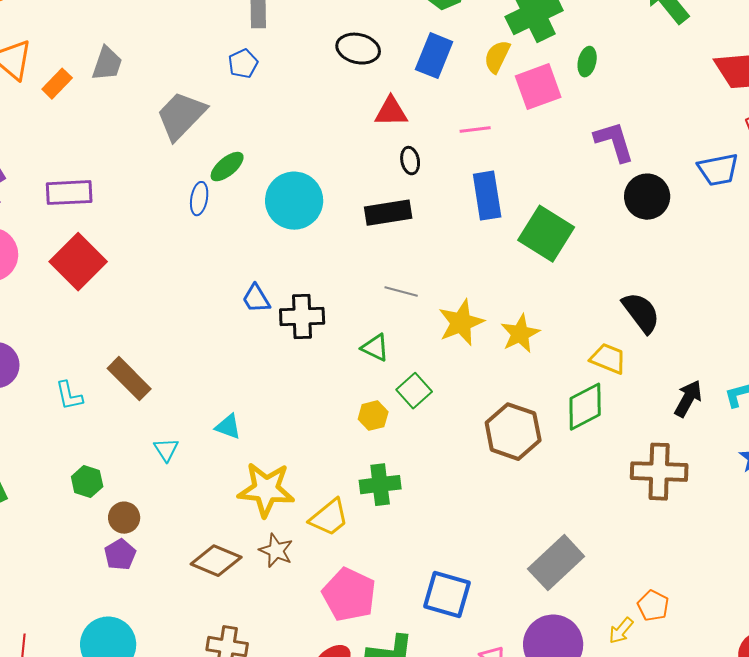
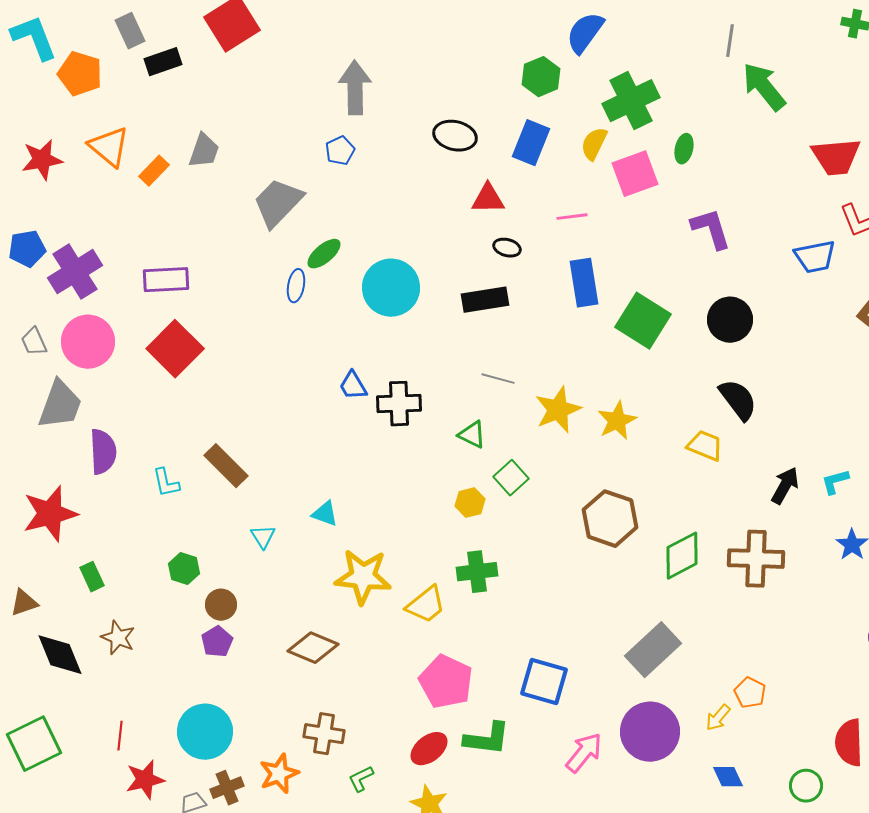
black ellipse: (410, 161) -> (507, 248), turned -64
black circle: (647, 197) -> (730, 320), moved
green diamond: (585, 407) -> (682, 556), moved
brown star: (276, 551) -> (118, 638), moved

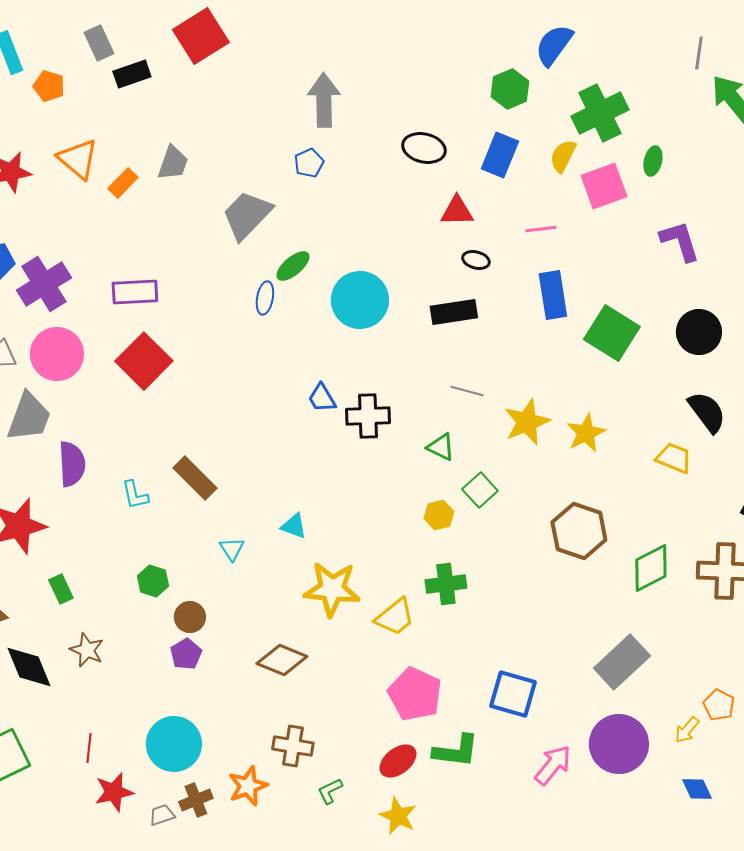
orange pentagon: (80, 74) -> (49, 86), size x0.7

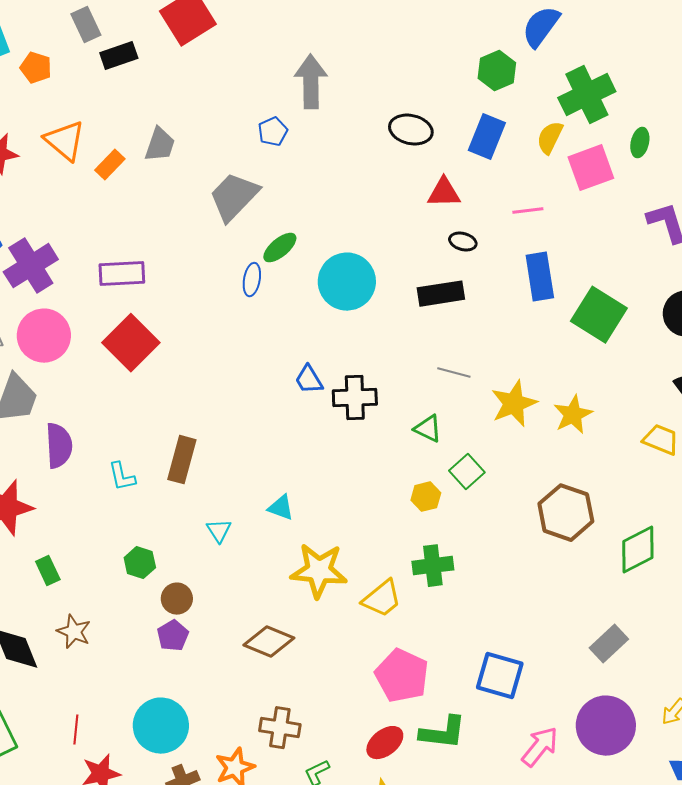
blue pentagon: (309, 163) -> (273, 132), moved
brown rectangle: (195, 478) -> (182, 460), turned 60
gray rectangle: (622, 662) -> (609, 644), size x0.7

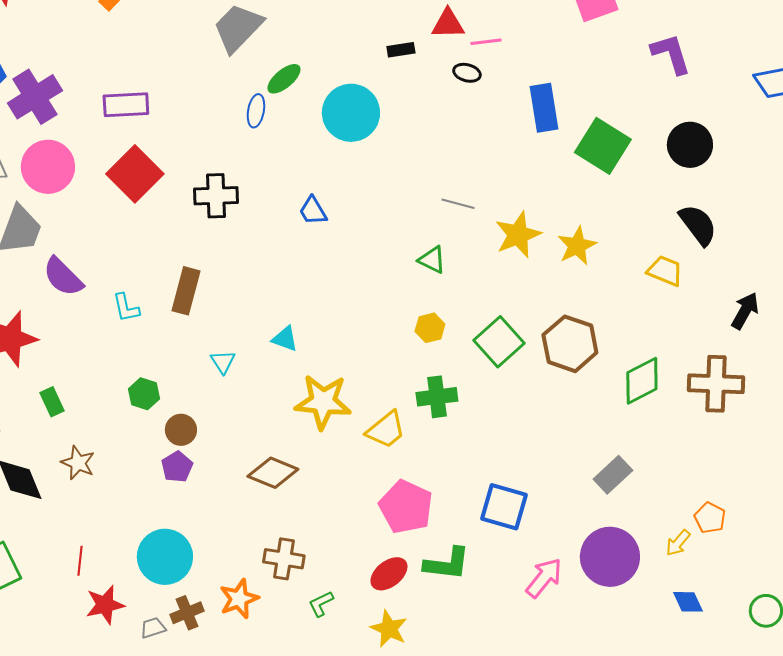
pink line: (528, 211) -> (486, 42), moved
black rectangle: (441, 294) -> (401, 50), moved, size x0.6
black cross: (355, 398) -> (216, 196), moved
purple semicircle: (59, 446) -> (63, 277), turned 138
green square: (467, 472) -> (499, 342), moved, size x1.4

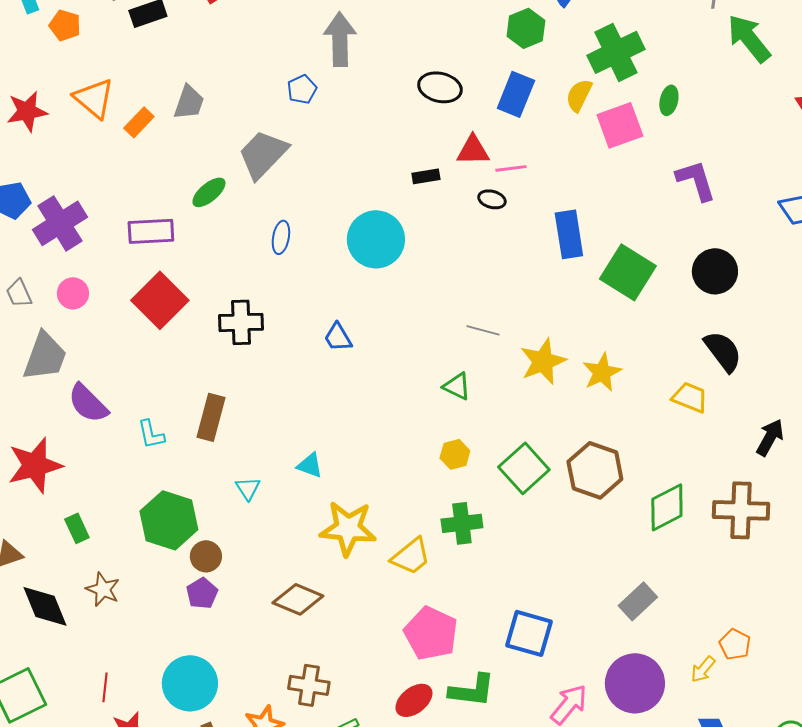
green ellipse: (284, 79) -> (209, 192), moved
pink circle: (48, 167) -> (73, 293), size x0.6
green hexagon: (144, 394) -> (169, 520), size x1.8

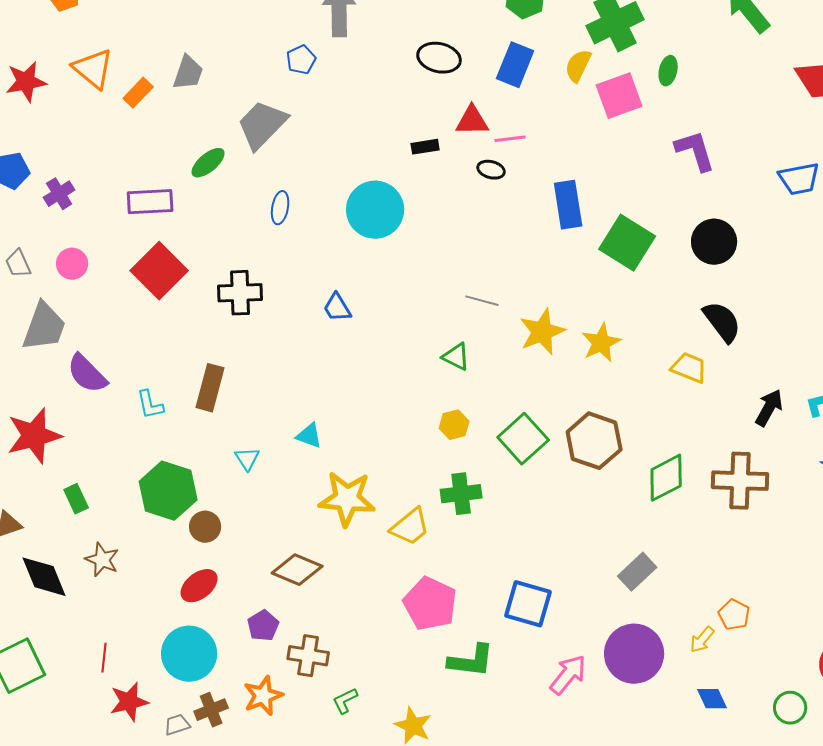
purple cross: (60, 223) -> (59, 194), size x0.6
purple pentagon: (202, 593) -> (263, 626), moved
red ellipse: (414, 700) -> (199, 586), moved

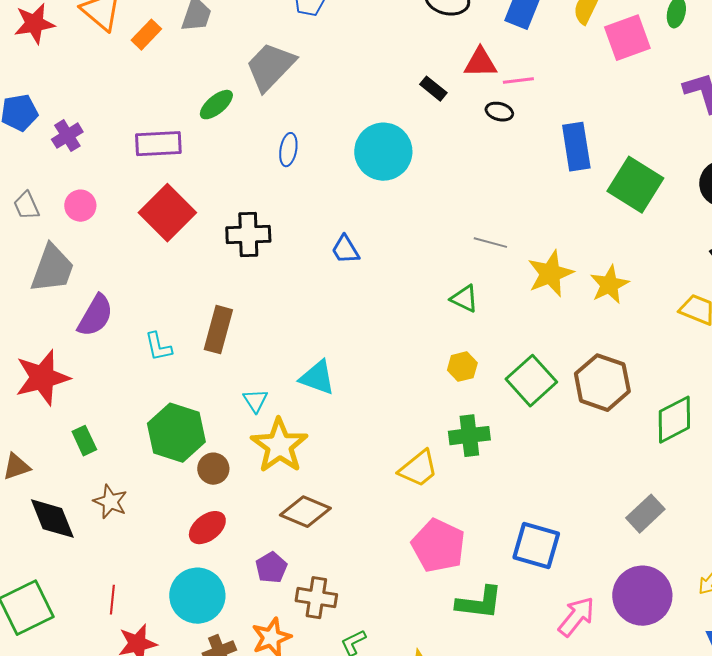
black rectangle: (425, 147) -> (433, 89), turned 48
purple semicircle: (87, 374) -> (95, 316), turned -105
cyan triangle: (309, 436) -> (317, 378), size x1.4
yellow star: (347, 499) -> (279, 446), moved, turned 30

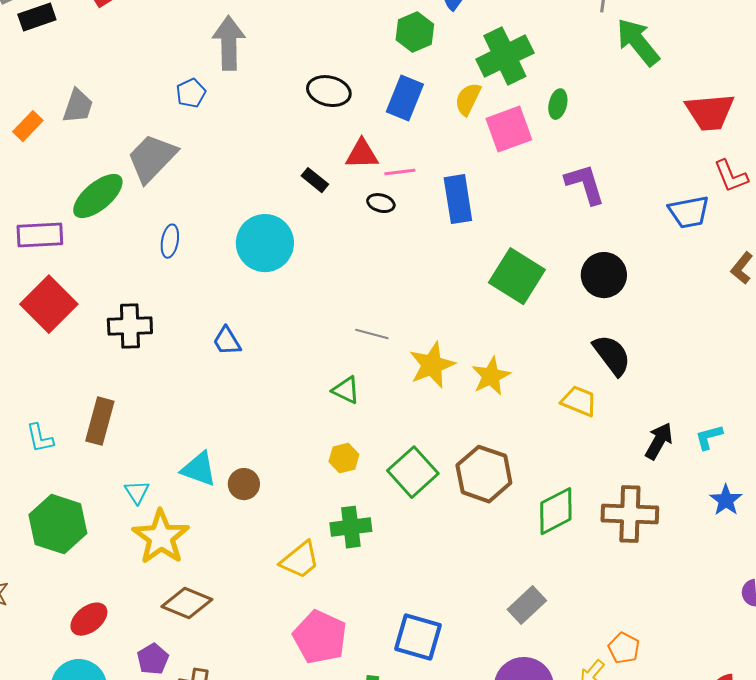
green ellipse: (216, 105) -> (98, 196), size x1.5
blue rectangle: (576, 147) -> (458, 199), moved
brown circle: (213, 469) -> (244, 484), moved

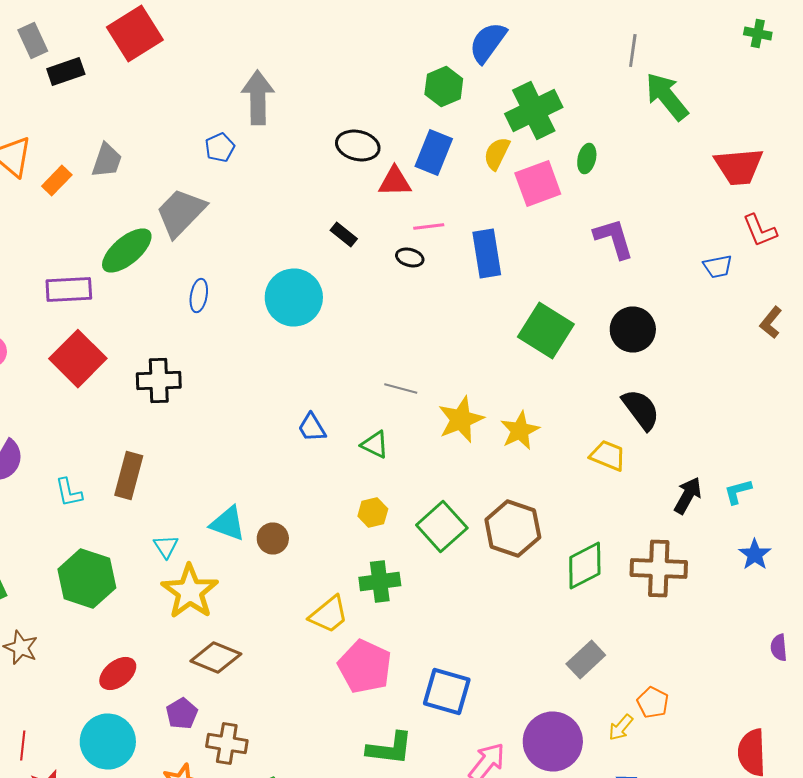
red triangle: (362, 154) -> (395, 182), moved
blue trapezoid: (689, 212) -> (718, 266), size x0.7
blue trapezoid: (227, 341) -> (312, 428), moved
gray rectangle: (527, 605) -> (586, 660), moved
pink pentagon: (320, 637) -> (365, 666), moved

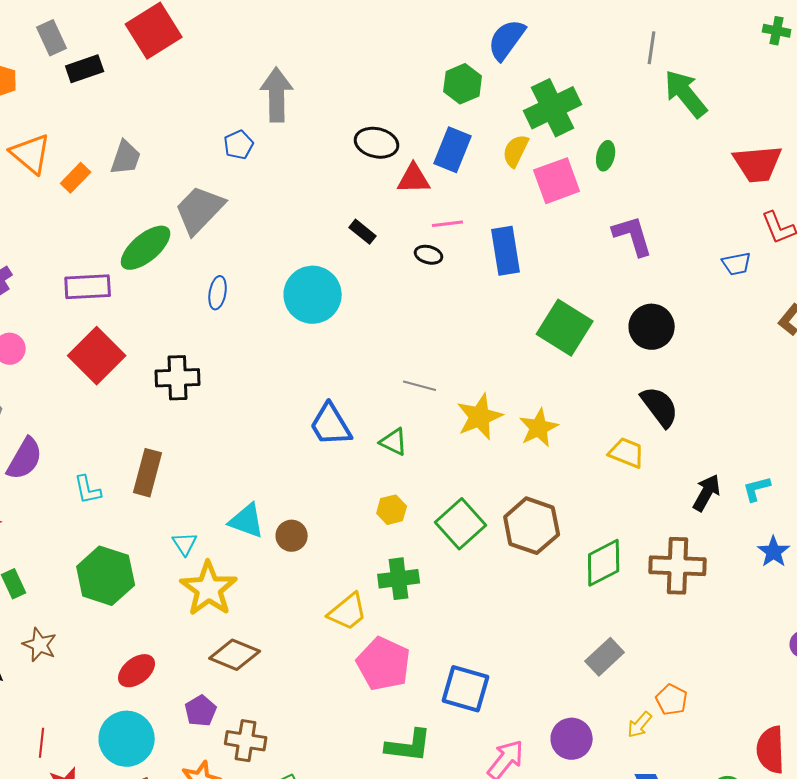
blue trapezoid: (312, 428) -> (331, 425), size x1.5
purple circle: (553, 742) -> (572, 739), size x0.7

